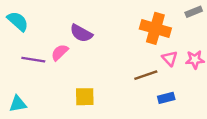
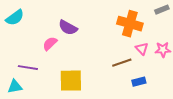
cyan semicircle: (18, 21) -> (15, 18), turned 102
purple line: (33, 60) -> (28, 68), moved
yellow square: (85, 97) -> (71, 81), size x1.4

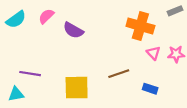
pink semicircle: (50, 44) -> (46, 16), moved
brown line: (122, 63) -> (119, 74), moved
blue rectangle: (139, 82) -> (150, 89), turned 32

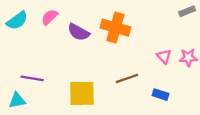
orange cross: (140, 26) -> (115, 28), moved

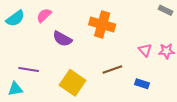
gray rectangle: (187, 11) -> (165, 10), turned 48
purple semicircle: (78, 32) -> (62, 39), moved
yellow square: (82, 93) -> (73, 83), turned 35

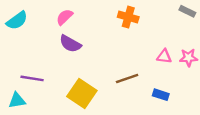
pink semicircle: (44, 15) -> (65, 17), moved
orange cross: (102, 25) -> (128, 17), moved, size x0.7
pink triangle: (145, 50) -> (164, 56), turned -40

